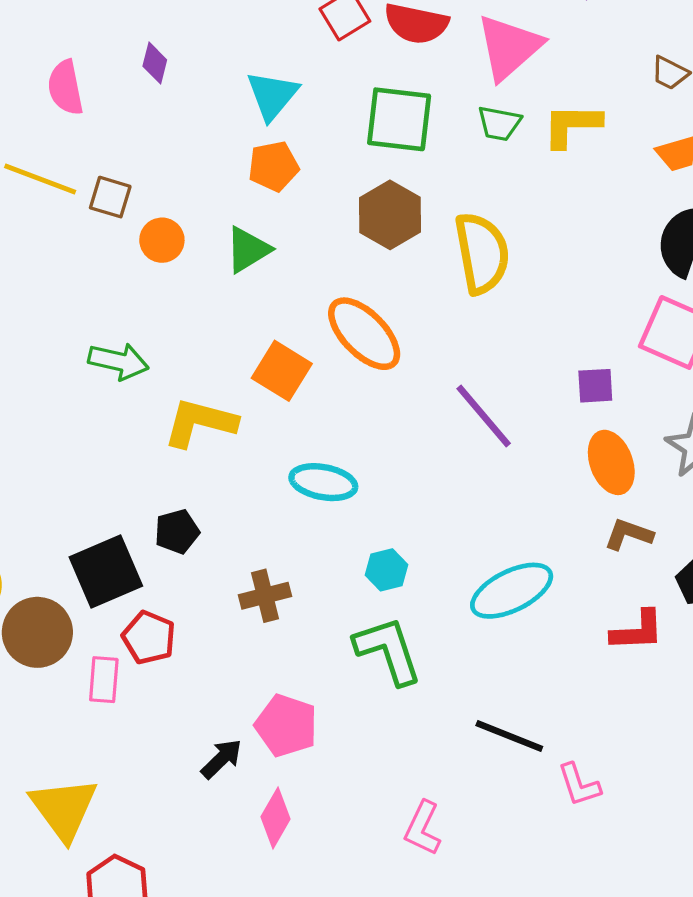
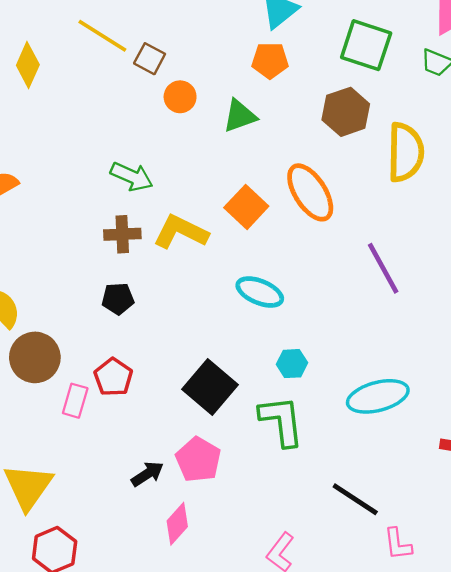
black pentagon: (177, 532) -> (118, 299), moved
black square: (106, 571) -> (210, 387), moved, turned -38
brown cross: (265, 596) -> (122, 234), moved

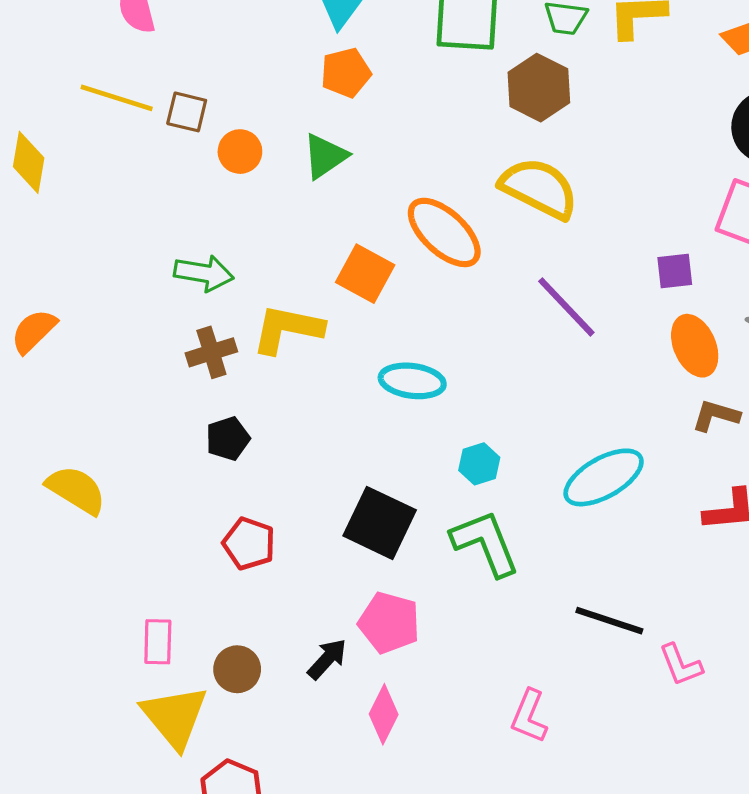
brown hexagon: (346, 112) -> (539, 88), moved
yellow semicircle: (406, 152) -> (539, 188), moved, turned -50
brown circle: (35, 357) -> (237, 669), moved, size x0.7
pink rectangle: (75, 401) -> (158, 642), moved

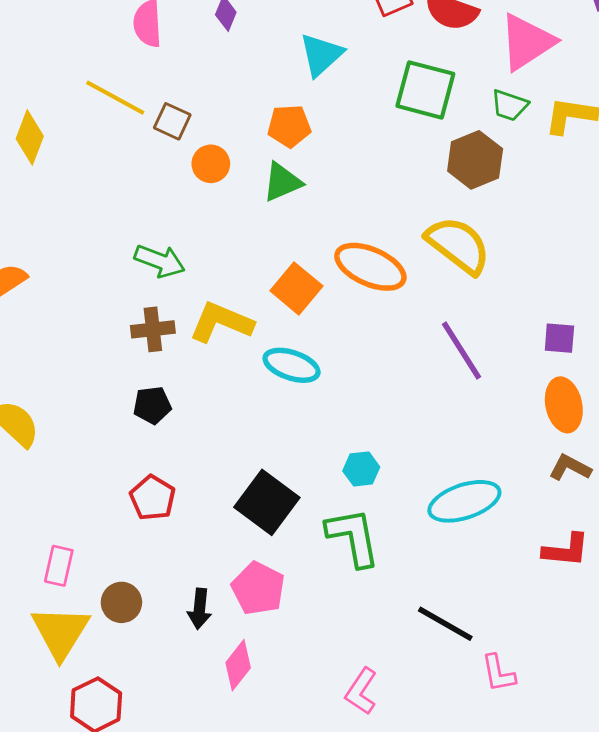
orange pentagon: (346, 73) -> (289, 126), moved
orange ellipse: (444, 232) -> (370, 267), turned -30
cyan ellipse: (412, 381) -> (292, 365), moved
black arrow: (327, 659) -> (200, 609), turned 132

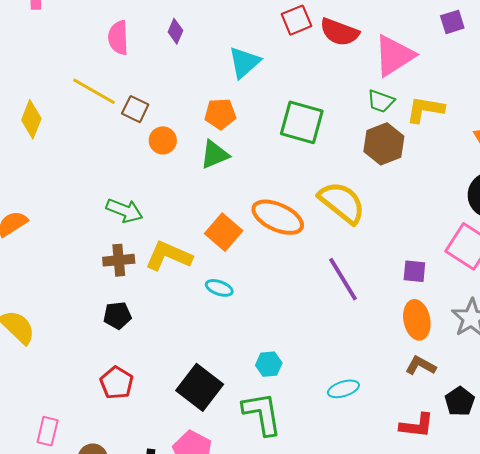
green square: (425, 90) -> (302, 122), moved
brown hexagon: (475, 160) -> (384, 144), moved
cyan ellipse: (292, 365) -> (219, 288), size x0.7
cyan ellipse: (464, 501) -> (343, 389), size x0.6

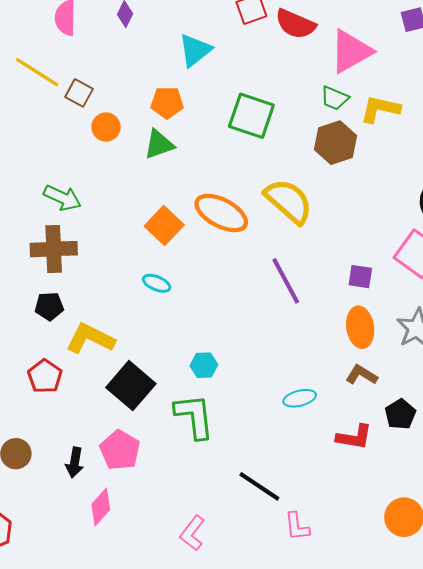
yellow L-shape: (169, 256) -> (90, 339), moved
brown cross: (119, 260) -> (54, 249), size x1.4
cyan ellipse: (343, 389) -> (300, 398), moved

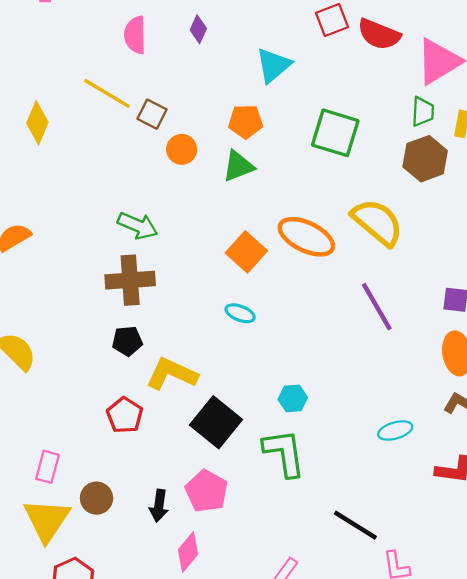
green trapezoid: (335, 98) -> (423, 112), turned -108

